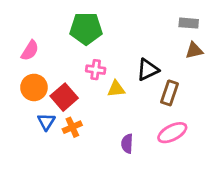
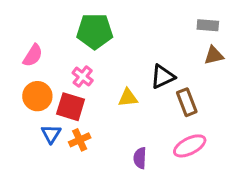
pink cross: (96, 70) -> (83, 77), moved, turned 30
brown rectangle: (170, 93) -> (187, 102), turned -40
red square: (64, 97) -> (71, 107), turned -32

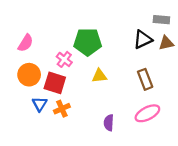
green pentagon: (95, 31) -> (88, 42), moved
black triangle: (163, 77) -> (143, 40), moved

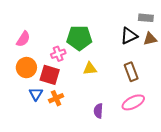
pink cross: (64, 59) -> (58, 54), turned 32

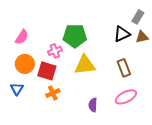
gray rectangle: (146, 18) -> (138, 17), turned -64
yellow triangle: (90, 69) -> (85, 65), size x1.6
blue triangle: (36, 94) -> (17, 89), moved

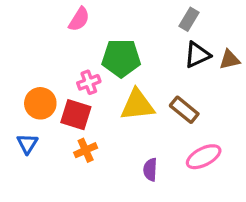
gray rectangle: (138, 17) -> (189, 19), moved
pink semicircle: (22, 37) -> (79, 19), moved
brown rectangle: (124, 68) -> (184, 110), moved, turned -30

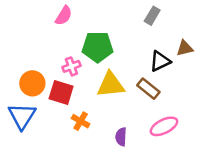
black triangle: (197, 55) -> (160, 61), moved
blue triangle: (27, 144) -> (22, 116), size x1.6
orange cross: (86, 150) -> (81, 121), moved, turned -36

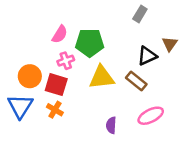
pink semicircle: (64, 16) -> (60, 34), moved
brown triangle: (185, 48) -> (170, 44), turned -42
orange cross: (81, 121) -> (55, 110), moved

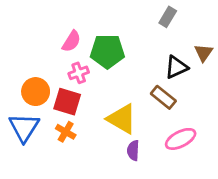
yellow triangle: (102, 77) -> (122, 119), moved, turned 36

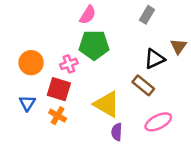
pink semicircle: (71, 41) -> (88, 15), moved
orange circle: (36, 92) -> (31, 63), moved
blue triangle: (24, 127) -> (27, 103), moved, size x0.6

